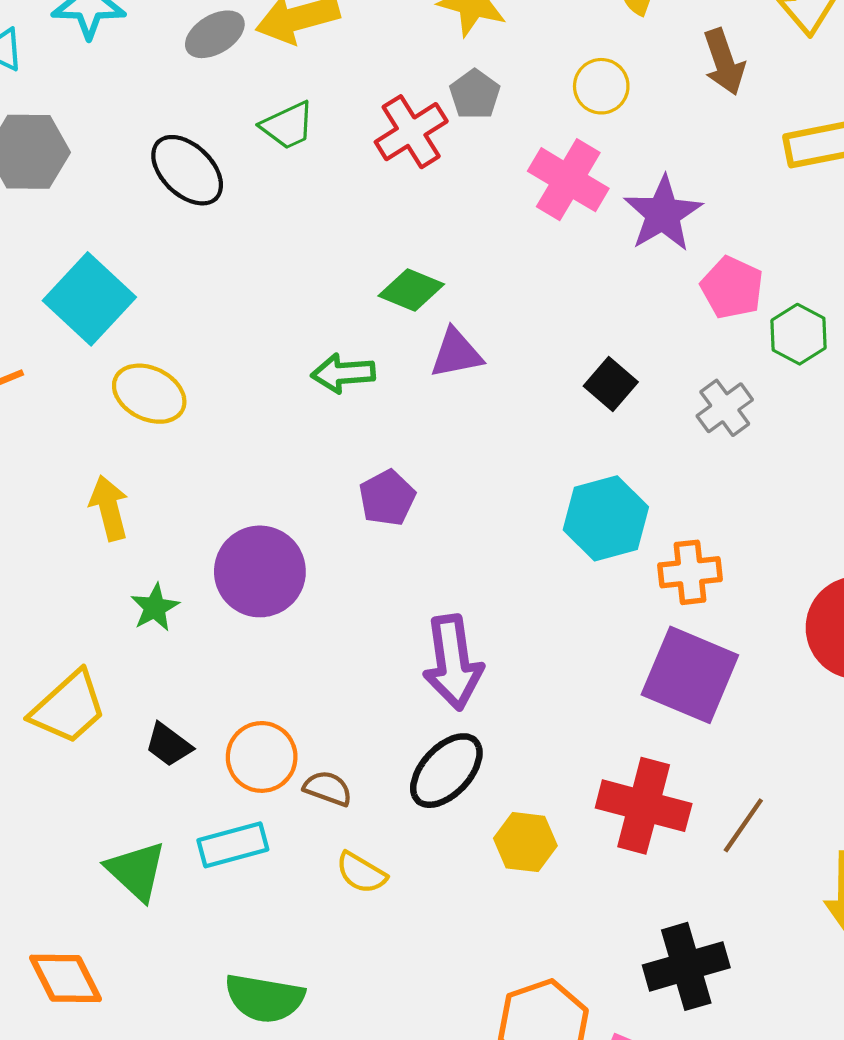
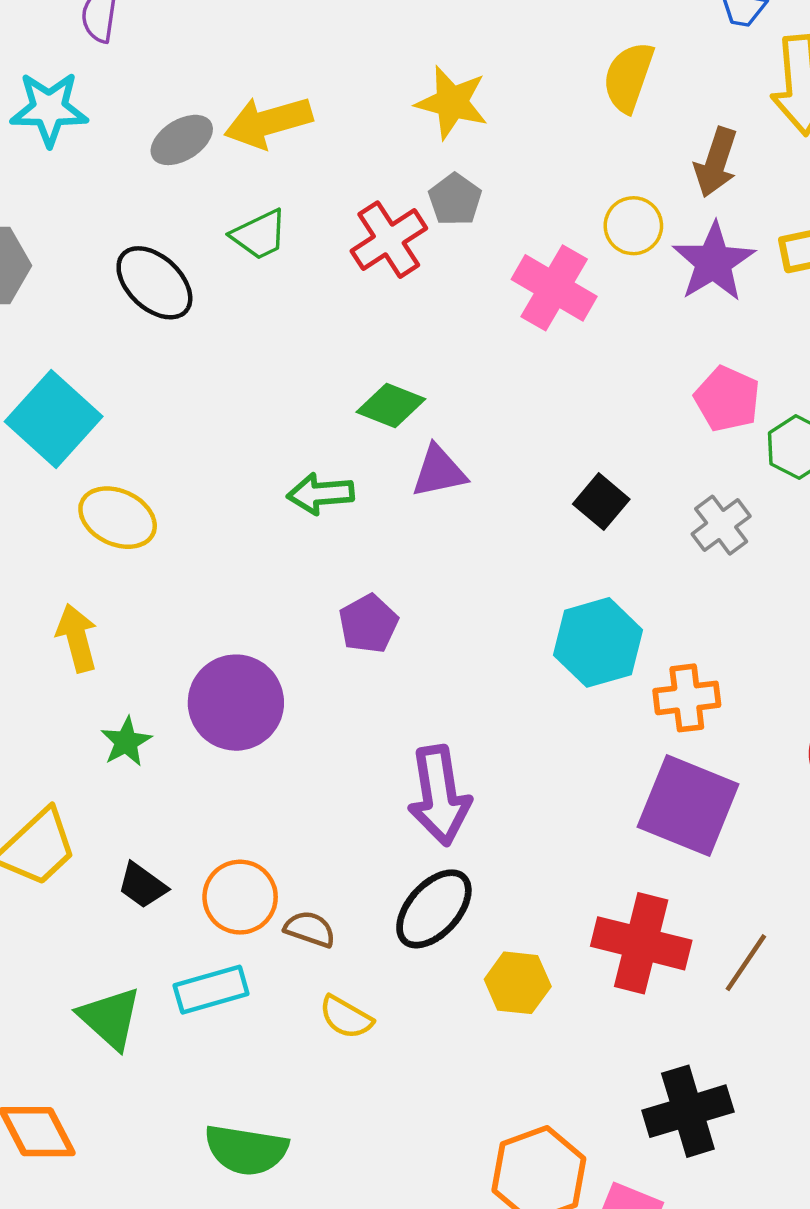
brown arrow: (724, 62) -> (716, 162), turned 38
yellow circle: (601, 86) -> (633, 226), moved
purple star: (663, 214) -> (714, 262), moved

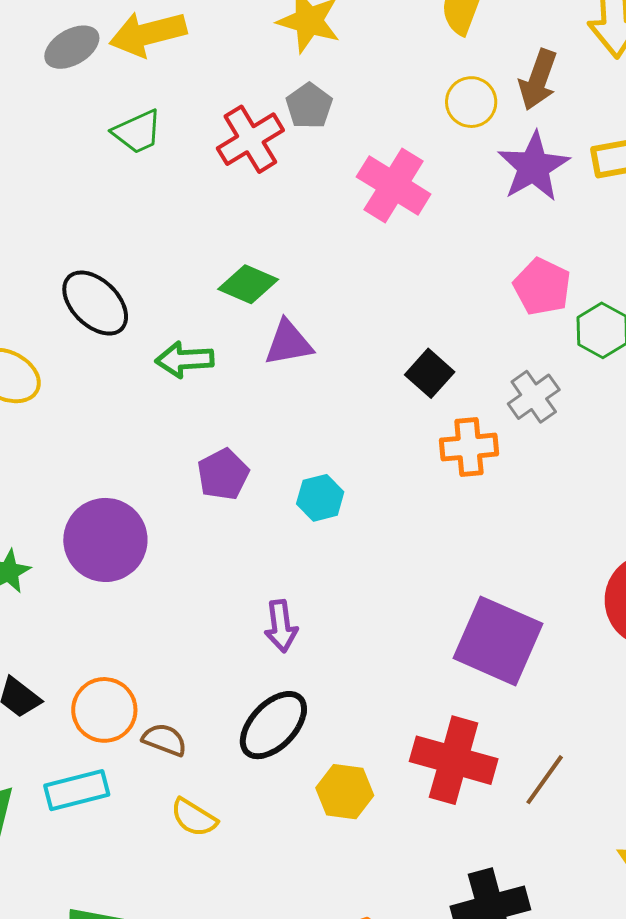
yellow circle: (633, 226) -> (471, 102), moved
black ellipse: (154, 283) -> (95, 303), moved
cyan hexagon: (598, 642) -> (320, 498), moved, size x0.6
orange cross: (687, 698) -> (469, 447), moved
purple arrow: (439, 795) -> (281, 626), size x0.6

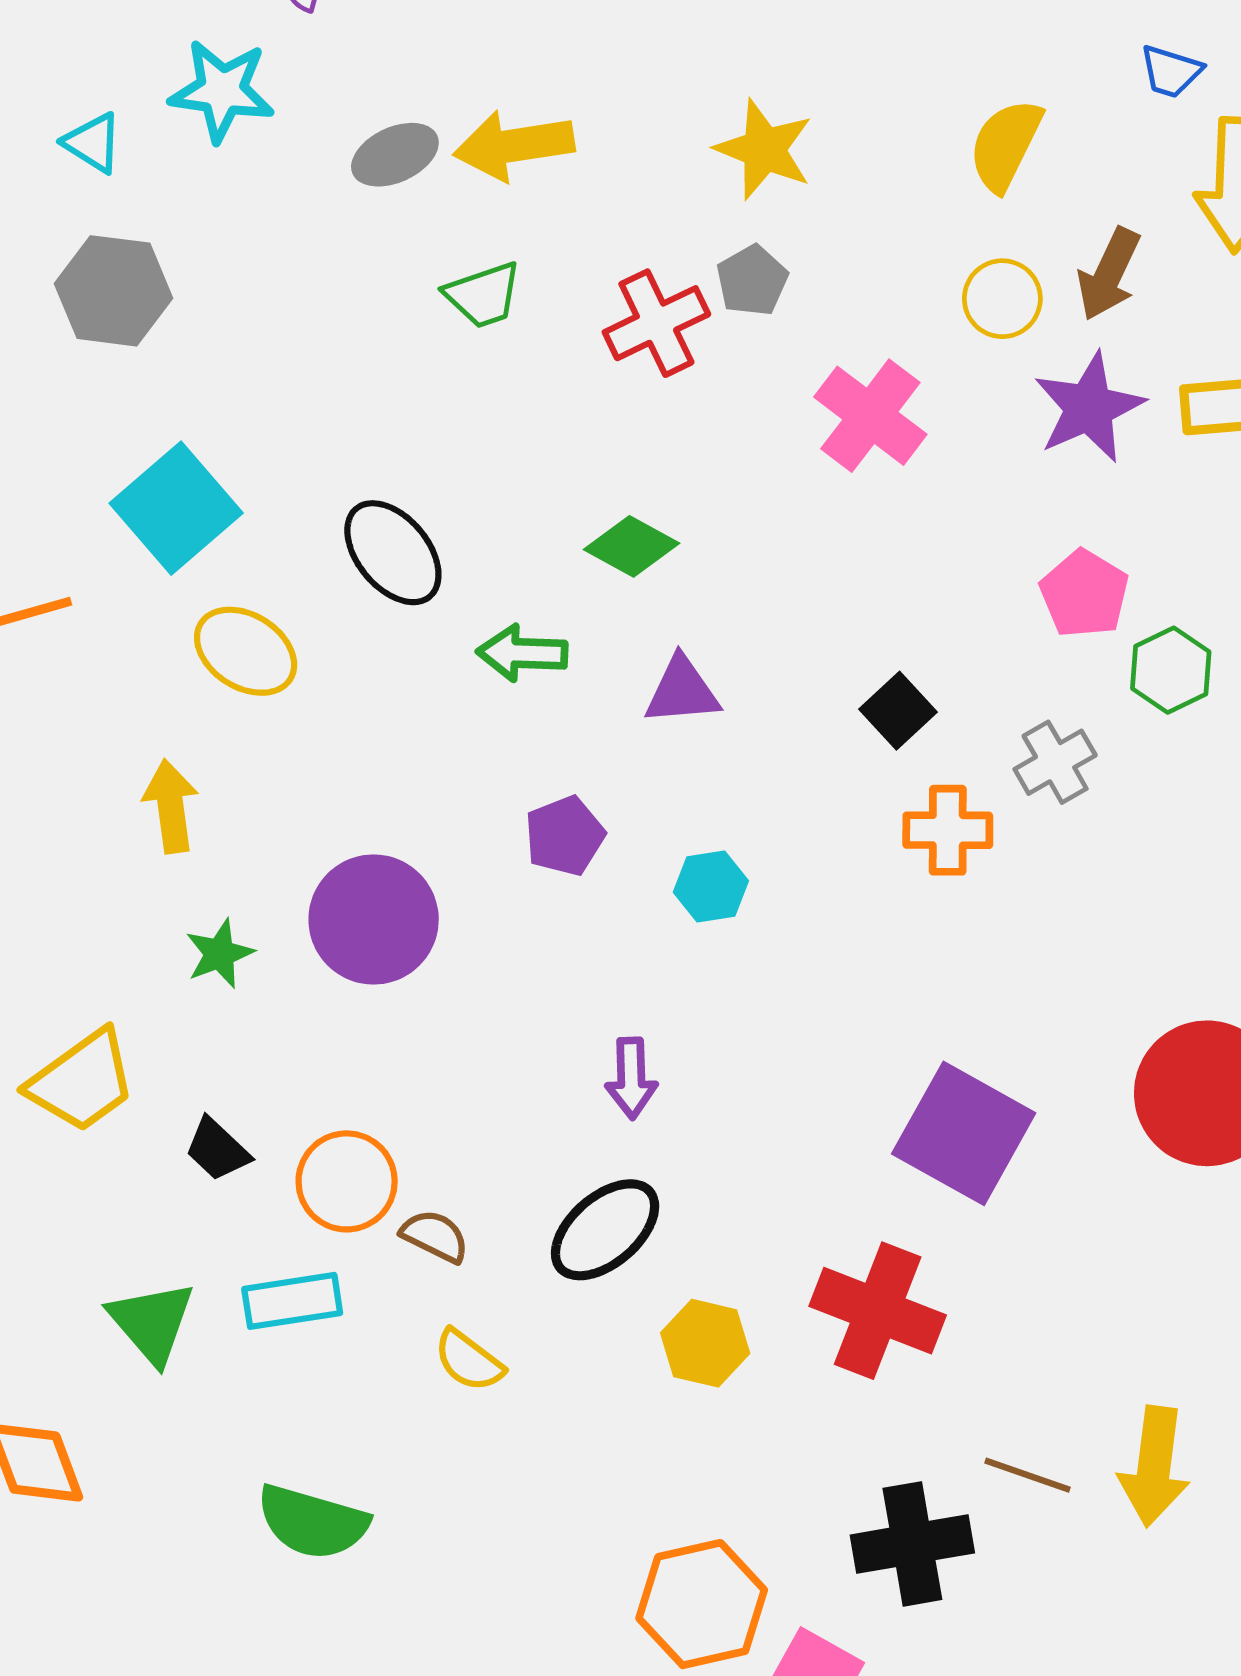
purple triangle: (288, 343) -> (682, 691), moved
brown line: (545, 780) -> (1027, 1475), moved, turned 68

